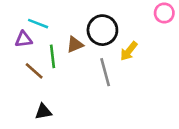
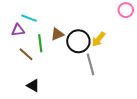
black circle: (102, 30) -> (78, 41), moved
gray line: (105, 72) -> (91, 64), moved
black triangle: (43, 112) -> (33, 86), turned 40

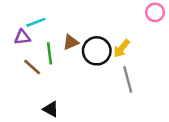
cyan line: (29, 18) -> (36, 22), turned -42
gray line: (91, 64) -> (128, 79), moved
black triangle: (33, 86) -> (51, 109), moved

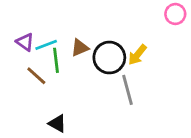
cyan line: (36, 22) -> (46, 45), moved
purple triangle: (22, 37) -> (25, 42), turned 42
gray line: (128, 79) -> (128, 90), moved

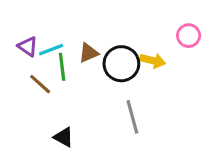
pink circle: (175, 14) -> (189, 36), moved
yellow arrow: (137, 55) -> (153, 61), turned -115
gray line: (128, 90) -> (132, 117), moved

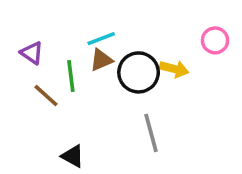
cyan line: (51, 50) -> (101, 39), moved

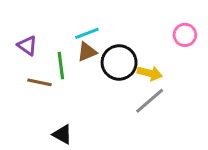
yellow arrow: (174, 69) -> (150, 73), moved
brown line: (46, 96) -> (39, 82), turned -30
gray line: (151, 133) -> (150, 101), moved, turned 64

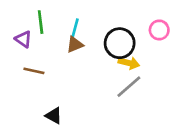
cyan line: (87, 33) -> (75, 29), turned -54
black circle: (119, 62) -> (120, 43), moved
green line: (61, 66) -> (41, 22), moved

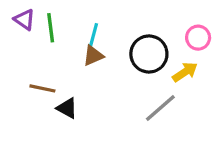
purple triangle: (23, 39) -> (24, 20), moved
yellow arrow: (129, 63) -> (185, 72), moved, turned -48
black triangle: (54, 116) -> (67, 108), moved

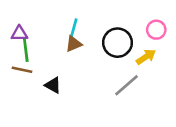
purple triangle: (24, 20) -> (19, 34), moved, turned -36
green line: (51, 28) -> (26, 50), moved
brown line: (42, 88) -> (22, 70), moved

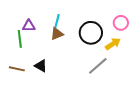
purple triangle: (19, 34) -> (29, 26), moved
brown line: (22, 70) -> (17, 69), moved

